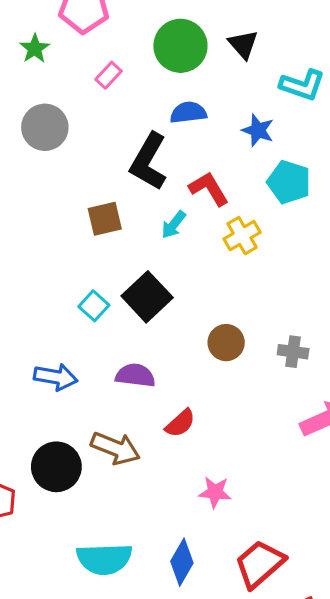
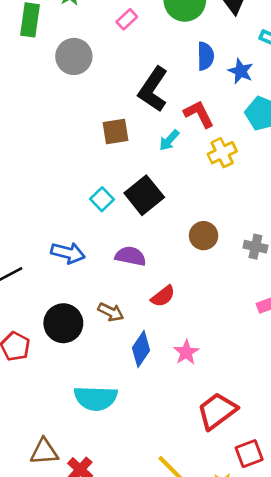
blue semicircle: (188, 113) -> (205, 56), moved, turned 92
brown arrow: (116, 448) -> (111, 312), size x0.7
pink star: (215, 492) -> (186, 352), turned 30
blue diamond: (182, 562) -> (141, 349), moved

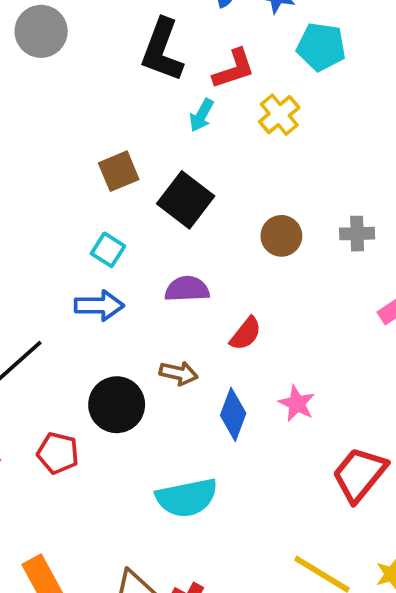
red L-shape: (199, 114) -> (234, 69), turned 112
brown square: (116, 132) -> (119, 171), moved
cyan square: (102, 199) -> (108, 250), moved

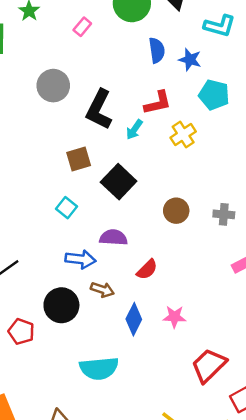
gray circle: (41, 31) -> (53, 86), moved
black L-shape: (162, 50) -> (99, 110), moved
blue arrow: (99, 306) -> (81, 259), moved
pink star: (297, 403) -> (174, 317), turned -30

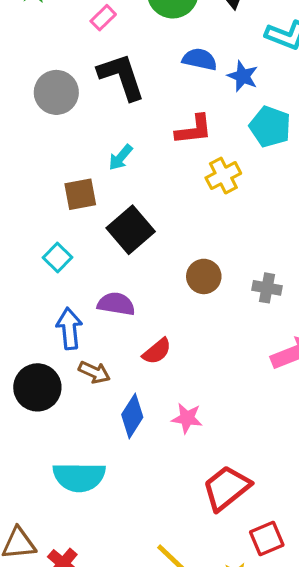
blue semicircle: (157, 50) -> (200, 59), turned -75
black L-shape: (99, 110) -> (121, 77), moved, turned 129
cyan arrow: (134, 130) -> (121, 157), moved
blue arrow: (81, 259) -> (69, 329), turned -108

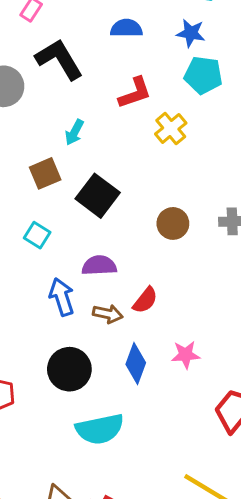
blue star: (243, 76) -> (191, 33), moved
brown arrow: (94, 372) -> (108, 314), moved
black circle: (37, 387) -> (69, 369), moved

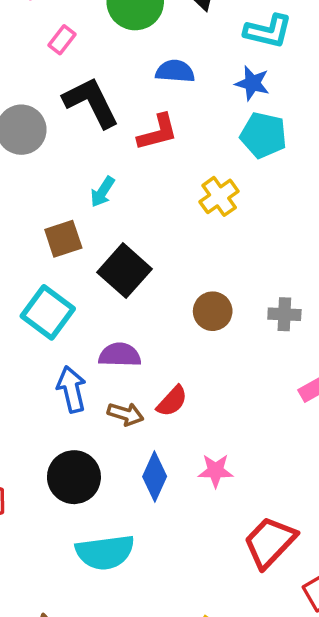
red L-shape: (135, 93) -> (158, 132), moved
cyan square: (37, 235) -> (48, 312), size x1.6

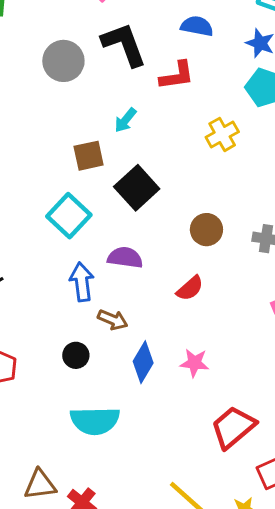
red semicircle: (172, 401) -> (190, 288), moved
brown arrow: (126, 414) -> (113, 320), moved
black circle: (74, 477) -> (76, 355), size x0.6

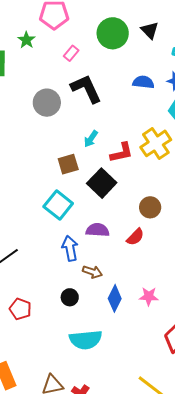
blue semicircle: (197, 26) -> (143, 82), moved
red L-shape: (177, 75) -> (122, 153), moved
yellow cross: (222, 134) -> (156, 143), size x1.4
red semicircle: (190, 288) -> (135, 237), moved

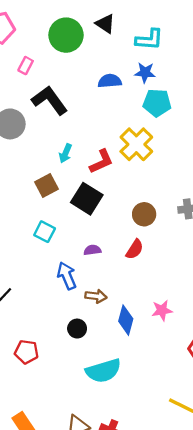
cyan square: (58, 205) -> (45, 232), size x0.7
purple semicircle: (98, 230) -> (92, 250), size x0.7

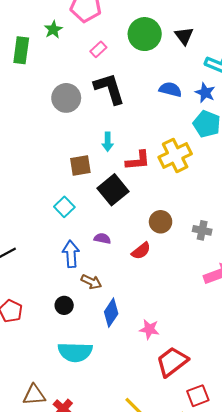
cyan arrow: (65, 153) -> (108, 142), turned -42
pink star: (162, 310) -> (149, 329), moved

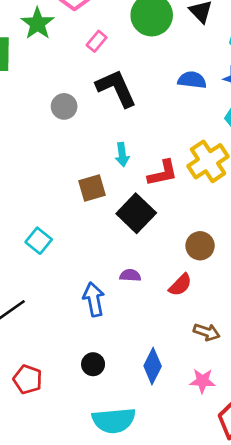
green star: (53, 30) -> (38, 23), size x1.4
gray circle: (66, 98) -> (64, 106), size x0.7
cyan square: (64, 207) -> (39, 241), moved
brown arrow: (91, 282) -> (207, 332), moved

